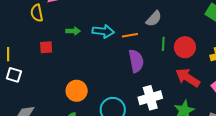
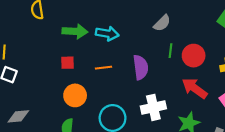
green arrow: (73, 31) -> (75, 31), size x1.6
orange line: (130, 35) -> (104, 68), moved
red square: (46, 47) -> (68, 63), moved

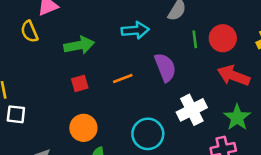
cyan arrow: (107, 33) -> (135, 30), moved
orange circle: (75, 95) -> (83, 128), moved

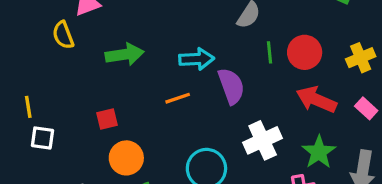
cyan arrow: (135, 30) -> (197, 59), moved
red square: (80, 83) -> (107, 119), moved

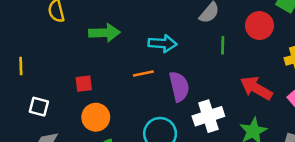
red circle: (305, 52) -> (259, 26), moved
purple semicircle: (231, 86) -> (179, 87), moved
white square: (42, 138) -> (39, 107), moved

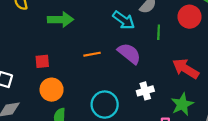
cyan arrow: (163, 43) -> (124, 20), moved, turned 30
purple semicircle: (179, 87) -> (129, 53), moved, turned -40
white cross: (208, 116) -> (145, 91), size x0.7

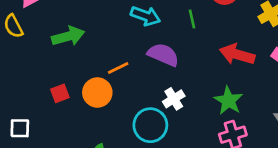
orange circle: (52, 90) -> (97, 93), moved
white cross: (145, 91) -> (174, 99), moved
green star: (182, 104) -> (228, 101), moved

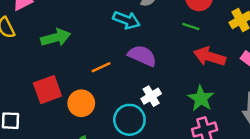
green line: (192, 19) -> (191, 27), moved, turned -60
red square: (60, 93) -> (47, 90), size x1.6
orange circle: (97, 93) -> (81, 103), moved

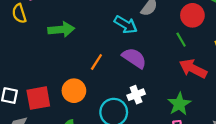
green line: (191, 27) -> (181, 40), turned 32
orange line: (101, 67) -> (96, 62), turned -42
red square: (47, 90) -> (38, 98), moved

